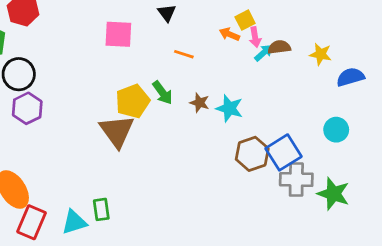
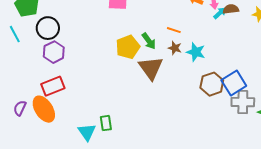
orange line: (184, 54) -> (174, 30), moved
brown triangle: (117, 131) -> (151, 68), moved
red rectangle: (32, 222) -> (53, 86), moved, turned 45
cyan triangle: (74, 222) -> (87, 132), turned -48

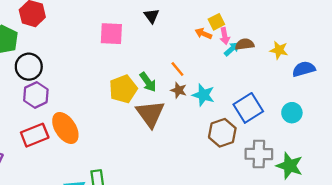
orange line: (174, 30) -> (177, 69), turned 32
blue square: (234, 83) -> (248, 108), moved
orange ellipse: (44, 109) -> (65, 128), moved

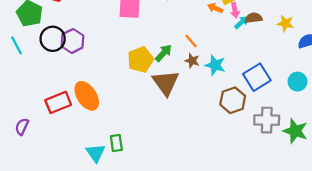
green arrow: (148, 82) -> (164, 53), turned -102
purple hexagon: (36, 95) -> (72, 41), moved

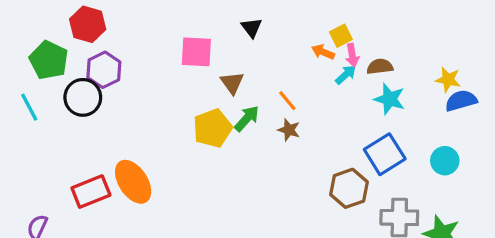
cyan arrow: (241, 22) -> (346, 75), moved
yellow star: (285, 23) -> (448, 80), moved
purple hexagon: (72, 41) -> (104, 70), moved
cyan star: (215, 65) -> (390, 99), moved
brown triangle: (166, 83) -> (232, 83), moved, size x0.6

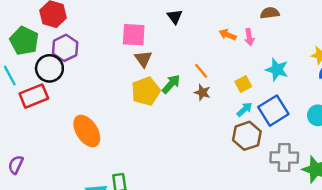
yellow square: (341, 36) -> (243, 84), moved
brown semicircle: (380, 67) -> (270, 13), moved
cyan arrow: (346, 75) -> (244, 109), moved
brown triangle: (232, 83) -> (143, 59), moved
red rectangle: (91, 192) -> (34, 96), moved

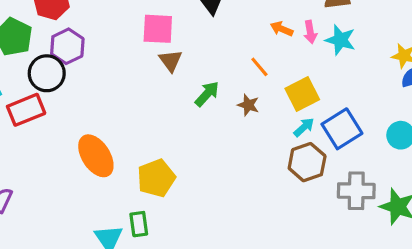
cyan star: (277, 70) -> (340, 40), moved
orange line: (201, 71) -> (259, 67), moved
yellow square: (243, 84) -> (302, 94), size x1.5
yellow pentagon: (146, 91) -> (156, 178), moved

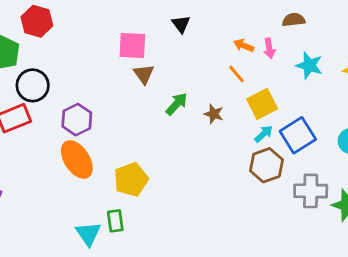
cyan star: (340, 40) -> (309, 65), moved
purple hexagon: (67, 46) -> (77, 120), moved
orange line: (259, 67) -> (237, 74), moved

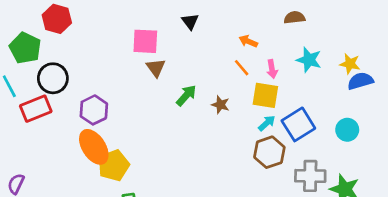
pink arrow: (269, 48) -> (272, 69), moved
yellow square: (262, 104) -> (265, 95), turned 36
yellow pentagon: (131, 180) -> (114, 165), moved

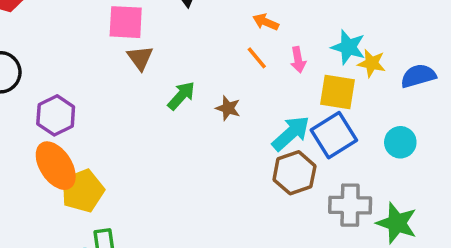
yellow star: (350, 64) -> (372, 63), moved
yellow square: (265, 95) -> (338, 92), moved
cyan arrow: (267, 123) -> (291, 133), size x1.6

